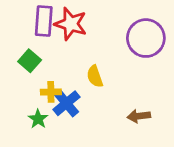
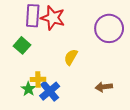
yellow semicircle: (95, 76) -> (71, 57), turned 49
yellow cross: (51, 92) -> (38, 79), moved
blue cross: (66, 103) -> (50, 91), moved

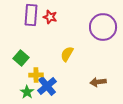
red star: (53, 18) -> (50, 17), size x0.6
green square: (22, 45) -> (21, 58), moved
green star: (28, 89) -> (27, 92), moved

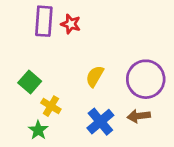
purple circle: (103, 27) -> (146, 79), moved
yellow cross: (36, 75) -> (51, 106), turned 32
blue cross: (47, 86) -> (100, 122), moved

